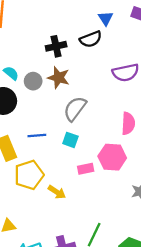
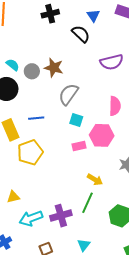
black semicircle: (91, 39) -> (81, 34), turned -114
black cross: (56, 46) -> (50, 14), moved
cyan square: (70, 140) -> (76, 120), moved
yellow arrow: (57, 192) -> (95, 180), moved

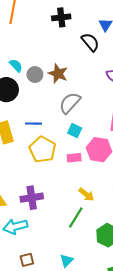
yellow pentagon: (30, 152) -> (42, 150), moved, turned -30
purple cross: (61, 216) -> (32, 198), moved

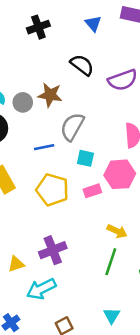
black semicircle: (90, 42) -> (82, 65), moved
blue line: (33, 124) -> (44, 147), moved

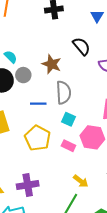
gray circle: (23, 102) -> (23, 75), moved
gray semicircle: (72, 127) -> (64, 92), turned 135
pink rectangle: (92, 191) -> (68, 146), turned 32

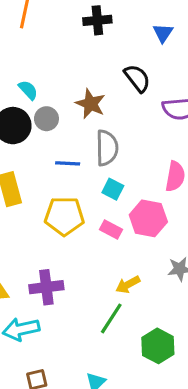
yellow pentagon: (38, 138) -> (64, 216), turned -30
yellow arrow: (81, 181) -> (128, 285), turned 112

